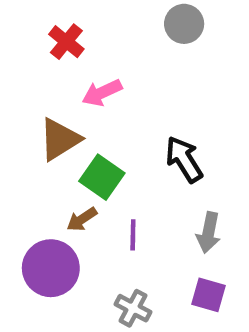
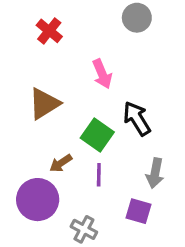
pink arrow: (102, 93) -> (102, 74), moved, turned -88
green square: (102, 177) -> (97, 135), moved
purple square: (208, 295) -> (138, 211), moved
gray cross: (133, 308) -> (84, 229), moved

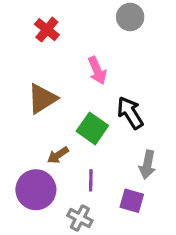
purple line: (99, 175) -> (91, 180), moved

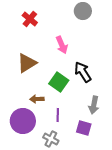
brown arrow: (58, 155) -> (37, 99), turned 32

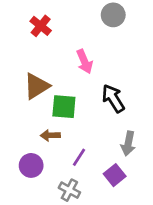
green square: (59, 82) -> (64, 107), moved, turned -30
purple line: (58, 115) -> (79, 157), turned 32
purple circle: (23, 121) -> (31, 165), size x0.7
purple square: (84, 128) -> (115, 175), turned 35

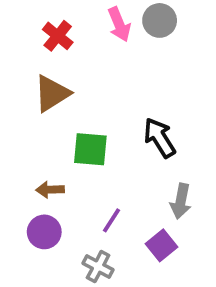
pink arrow: (84, 61) -> (119, 24), moved
brown triangle: (37, 86) -> (52, 94), moved
brown arrow: (50, 135) -> (50, 190), moved

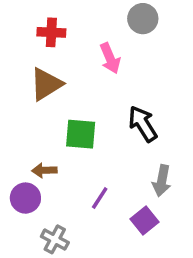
pink arrow: (119, 24) -> (110, 58), moved
red cross: (58, 36) -> (51, 32), turned -36
purple circle: (44, 232) -> (25, 198), moved
gray cross: (98, 267) -> (55, 239), moved

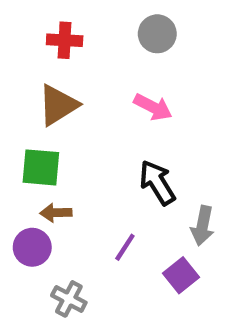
gray circle: (143, 19) -> (157, 34), moved
pink arrow: (110, 58) -> (153, 107), moved, turned -40
black arrow: (143, 124) -> (157, 183), moved
green square: (81, 134) -> (41, 167), moved

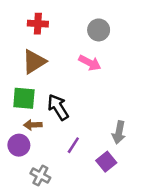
gray circle: (157, 34) -> (99, 30), moved
black arrow: (157, 183) -> (58, 107), moved

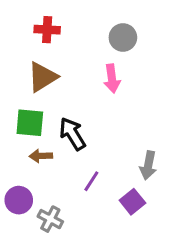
pink arrow: (90, 63) -> (112, 79), turned 55
purple circle: (19, 145) -> (19, 200), moved

